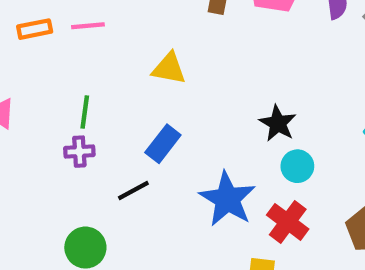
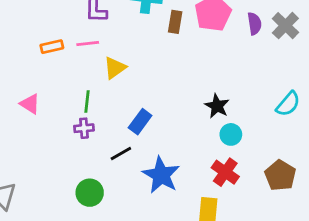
yellow triangle: (169, 68) -> (115, 68), moved, turned -45
blue star: (227, 199) -> (161, 175), moved

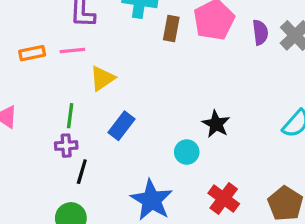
blue rectangle: (140, 122) -> (122, 126), moved
cyan circle: (231, 134) -> (187, 152), moved
black line: (121, 154) -> (82, 172), moved, turned -45

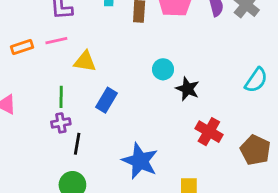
yellow triangle: (102, 78) -> (85, 62), turned 50
cyan circle: (187, 152) -> (163, 69), moved
red cross: (224, 199) -> (209, 132), moved

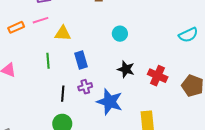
cyan semicircle: (256, 80) -> (188, 35), turned 36
black star: (187, 89) -> (126, 69), moved
blue rectangle: (106, 100) -> (81, 60), turned -42
purple cross: (61, 123) -> (85, 87), moved

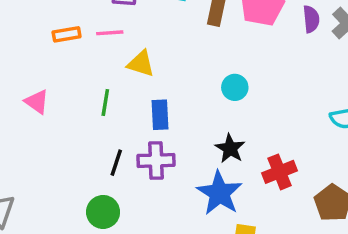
red cross: (158, 76) -> (279, 172), turned 30
purple cross: (85, 87) -> (156, 160), size x1.5
blue star: (110, 102) -> (219, 193), moved

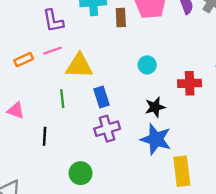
yellow triangle: (141, 64) -> (79, 66), size x1.4
black star: (230, 148) -> (155, 107), turned -30
black line: (116, 163) -> (45, 136), moved
red cross: (279, 172) -> (190, 83), moved, turned 35

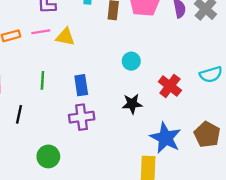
yellow triangle: (79, 66) -> (65, 37), moved, size x0.7
red cross: (190, 83) -> (170, 86), turned 30
blue star: (156, 139) -> (165, 138), moved

